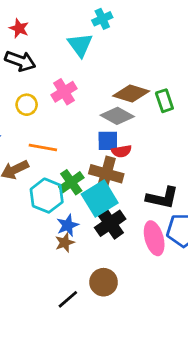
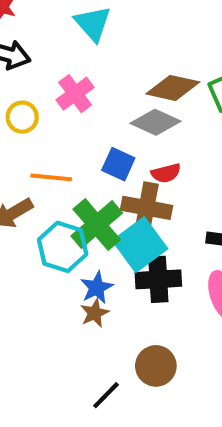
blue square: (108, 141) -> (118, 164), moved, turned 30
green cross: (71, 182) -> (97, 224), size x1.4
black cross: (110, 223) -> (158, 279), turned 36

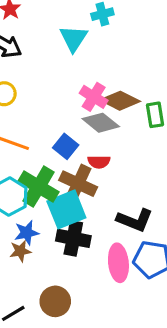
pink cross: (75, 94) -> (94, 97), moved, turned -36
green cross: (97, 224) -> (39, 187), turned -33

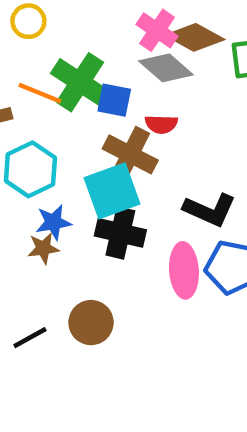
blue square: (66, 146) -> (114, 100), turned -30
green cross: (39, 187) -> (80, 82), moved

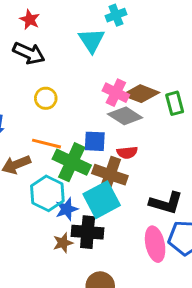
yellow circle: (28, 21) -> (46, 98), moved
green cross: (80, 82) -> (72, 162), moved
blue star: (53, 222) -> (67, 209), moved
black cross: (120, 233) -> (88, 232), moved

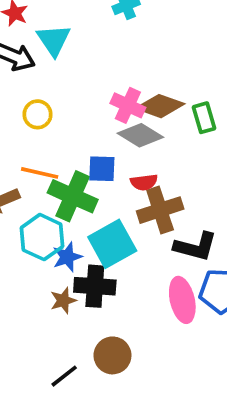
cyan triangle: (92, 40) -> (54, 40), moved
brown cross: (110, 175) -> (160, 210), moved, turned -36

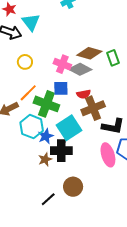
pink cross: (128, 105) -> (62, 64), moved
orange line: (40, 173) -> (28, 93), turned -54

